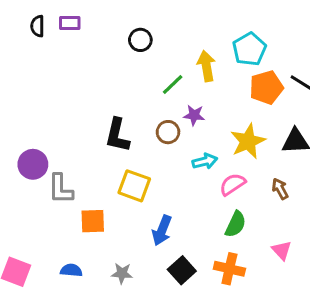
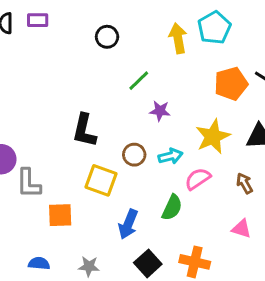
cyan pentagon: (249, 49) -> (214, 28), moved
yellow arrow: (206, 66) -> (178, 38), moved
brown circle: (168, 132) -> (134, 155), moved
green semicircle: (236, 224) -> (172, 208), moved
pink triangle: (282, 250) -> (241, 229), moved, turned -30

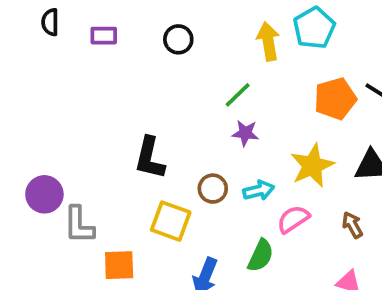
purple rectangle: (38, 20) -> (104, 36), moved
green line: (139, 81) -> (238, 95), moved

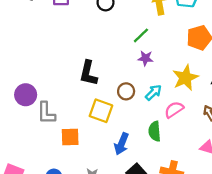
cyan arrow: (259, 190) -> (153, 92), turned -30
green semicircle: (261, 256) -> (155, 131), turned 150

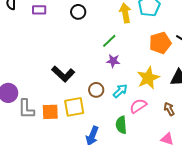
black L-shape: (88, 73) -> (63, 74), turned -60
yellow square: (101, 111) -> (74, 107), turned -30
orange square: (70, 137) -> (50, 112), moved

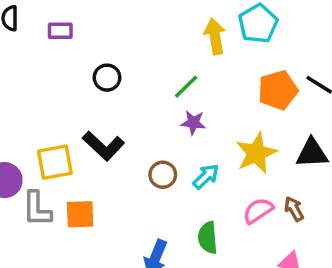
black circle: (78, 12) -> (107, 78), moved
pink semicircle: (138, 106) -> (258, 211), moved
yellow square: (74, 107) -> (55, 162), moved

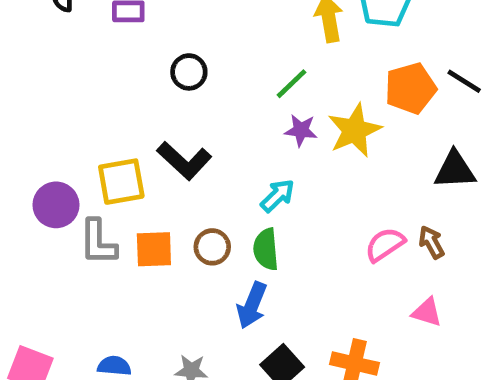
yellow star: (256, 153) -> (355, 130), moved
brown circle: (163, 175) -> (212, 247), moved
cyan arrow: (206, 176) -> (278, 196), moved
green semicircle: (208, 238) -> (266, 249), moved

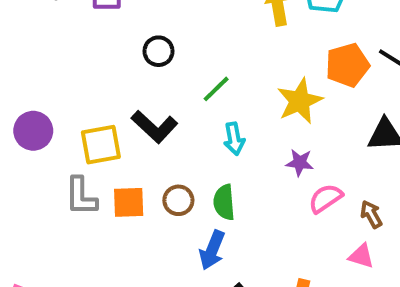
green line: (292, 84) -> (216, 89), moved
purple star: (301, 130) -> (300, 163), moved
cyan arrow: (278, 196) -> (234, 139), moved, turned 124
purple circle: (56, 205) -> (33, 131), moved
brown arrow: (431, 242) -> (371, 214), moved

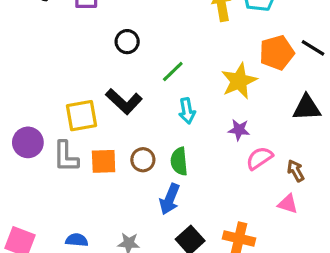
purple circle: (33, 131) -> (28, 142), moved

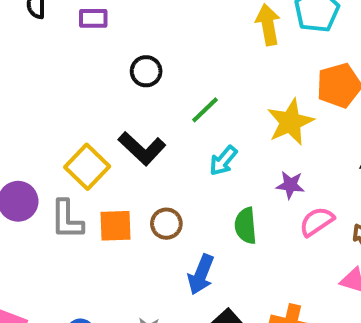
cyan arrow: (187, 111) -> (223, 161), turned 50
yellow square: (81, 116) -> (87, 167), turned -36
green semicircle: (179, 161) -> (246, 226), moved

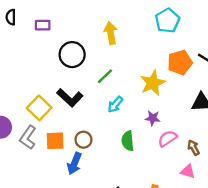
yellow arrow: (268, 25) -> (111, 33), moved
black circle: (146, 71) -> (72, 55), size x1.5
gray L-shape: (67, 220) -> (28, 137), turned 35
blue arrow: (201, 274) -> (74, 163), moved

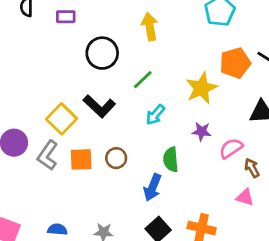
pink semicircle: (167, 139) -> (231, 148), moved
blue arrow: (74, 163) -> (153, 187), moved

